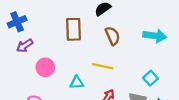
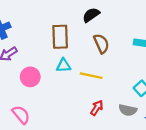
cyan triangle: (77, 82) -> (64, 65), moved

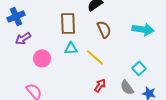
yellow line: (91, 76) -> (95, 57), turned 30
gray semicircle: (128, 110) -> (127, 87), turned 42

